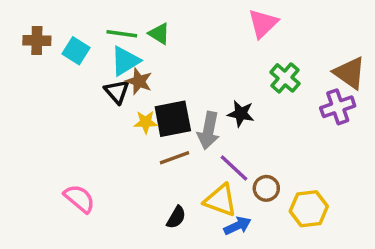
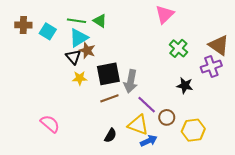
black star: (241, 114) -> (185, 86), moved
yellow star: (146, 122) -> (80, 78), moved

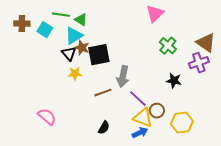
green line: (76, 21) -> (61, 15), moved
green triangle: (100, 21) -> (81, 20), moved
black square: (108, 74) -> (99, 55), moved
yellow triangle: (138, 125) -> (143, 118), moved

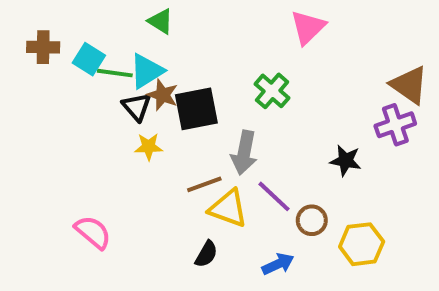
green line: (61, 15) -> (115, 73), moved
green triangle: (81, 20) -> (161, 21), moved
green cross: (168, 46) -> (272, 91), moved
yellow triangle: (143, 118) -> (228, 208), moved

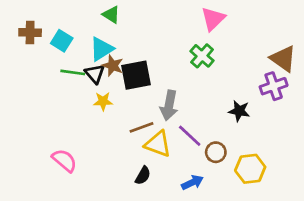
green line: (115, 73) -> (73, 72), moved
green cross: (272, 91) -> (202, 56), moved

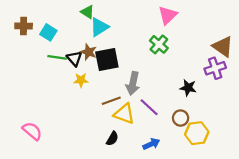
cyan triangle: (102, 49) -> (99, 27), moved
brown circle: (216, 152) -> (181, 118), moved
pink semicircle: (64, 160) -> (32, 131), moved

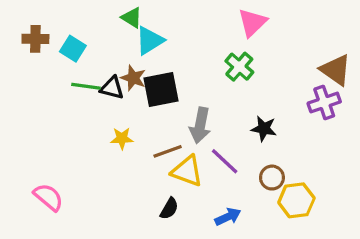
black triangle: (74, 58) -> (112, 88), turned -35
yellow star: (81, 80) -> (122, 138), moved
black star: (188, 88) -> (264, 129), moved

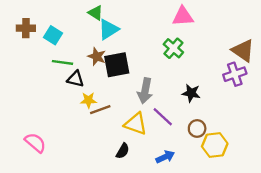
pink triangle: (252, 23) -> (183, 16), turned 40
black triangle: (112, 88) -> (75, 79), moved
brown line: (168, 151) -> (100, 110), moved

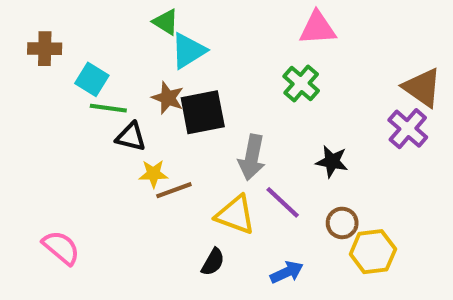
cyan square: (53, 35) -> (92, 79), moved
purple cross: (235, 74) -> (408, 129), turned -30

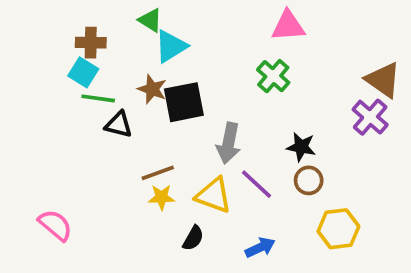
brown cross: (45, 49) -> (91, 43), moved
yellow star: (153, 174) -> (161, 197), moved
brown circle: (342, 223) -> (309, 180), moved

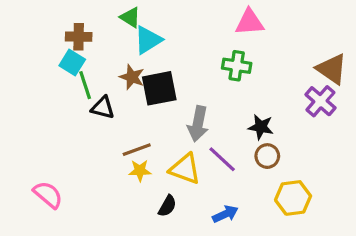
green cross: (273, 76) -> (237, 66), turned -32
green line: (98, 98) -> (85, 85), turned 64

